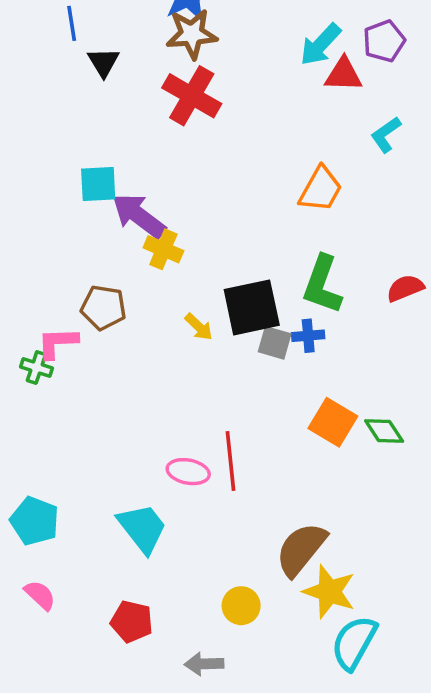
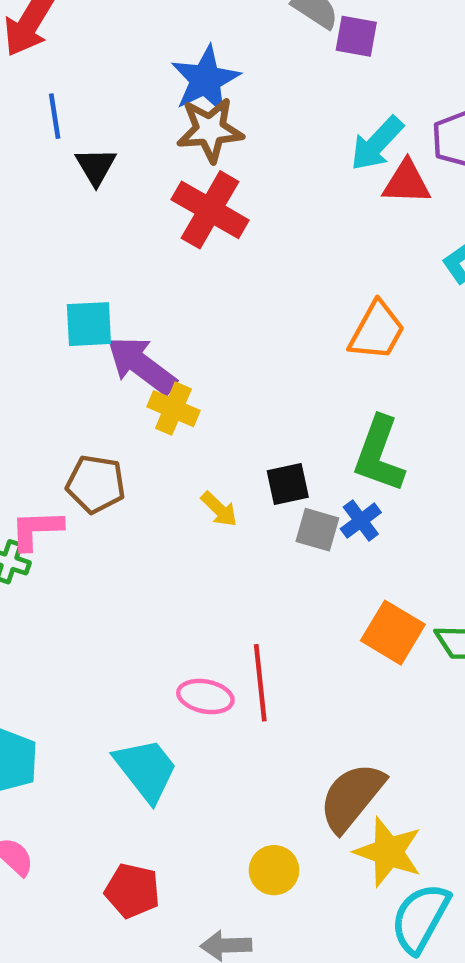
black square: (252, 307) -> (288, 484), size x0.6
blue cross: (308, 336) -> (361, 521), turned -32

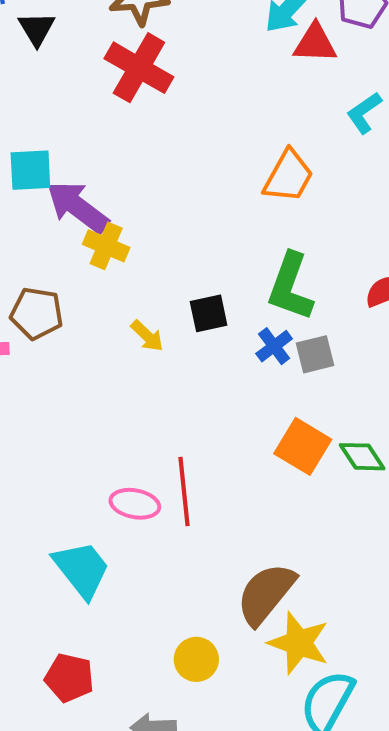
gray square: (317, 530) -> (315, 354), moved, turned -30

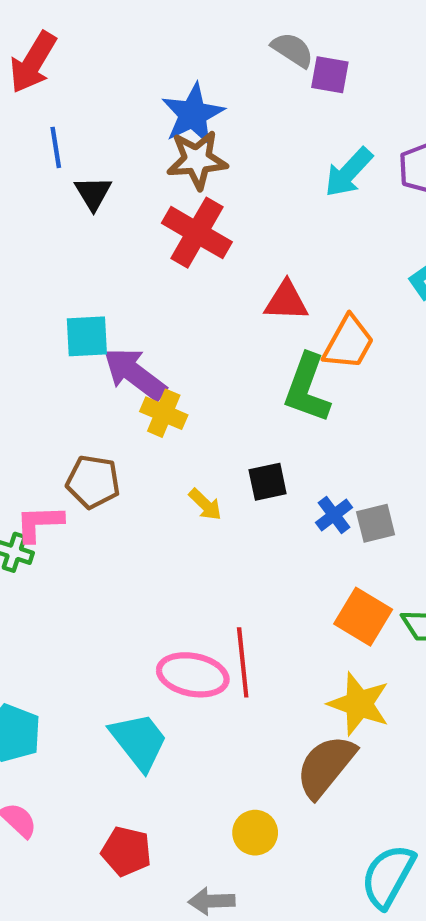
red triangle: (315, 43) -> (286, 301), moved
green L-shape: (290, 287) -> (307, 388), moved
pink ellipse: (135, 504) -> (193, 675), size x1.4
yellow star: (299, 643) -> (359, 704), moved

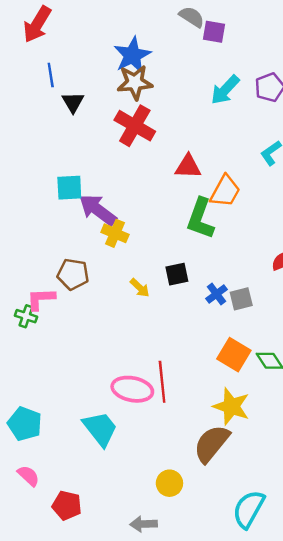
red pentagon: (126, 851) -> (67, 505), moved

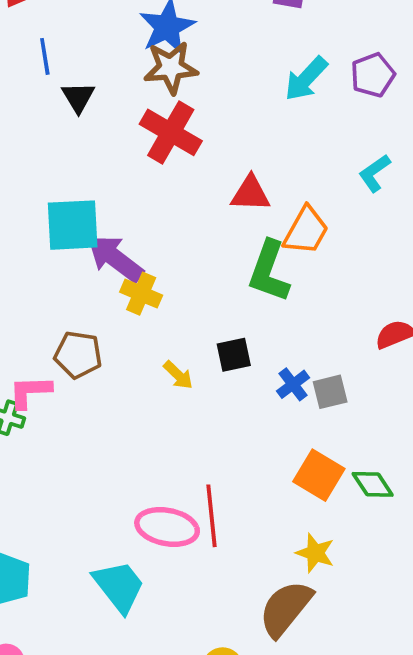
cyan square: (69, 188) -> (73, 225), size x1.4
yellow star: (231, 406) -> (315, 553), size x0.7

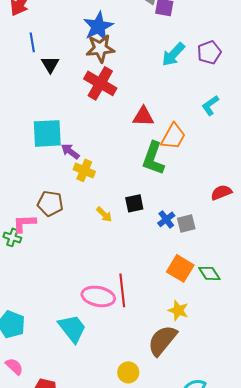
purple arrow: (115, 258) -> (70, 151), size x0.6

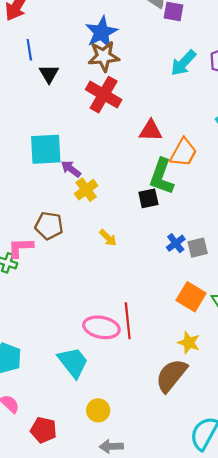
yellow cross: (84, 170) -> (86, 190), turned 30
black square: (134, 203) -> (148, 198), moved
yellow circle: (128, 372) -> (98, 410), moved

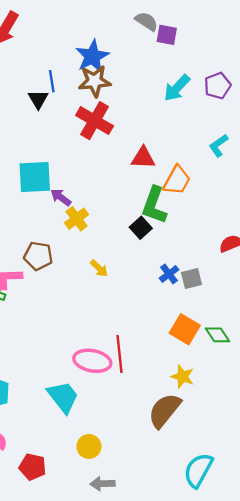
blue line: (29, 50) -> (52, 81), moved
black square: (148, 198) -> (141, 228), turned -30

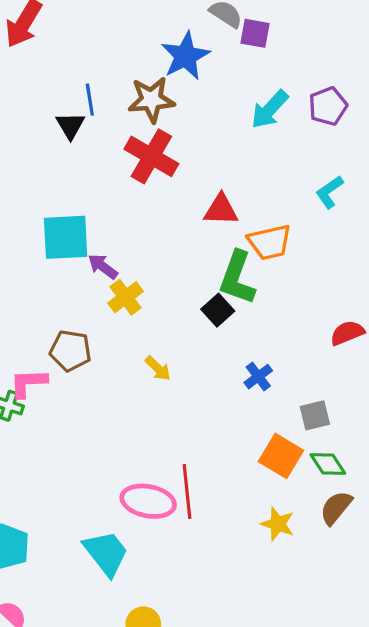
blue star: (92, 56) -> (185, 56), moved
orange trapezoid: (177, 180) -> (270, 242), turned 48
gray square: (192, 278) -> (315, 415), moved
brown semicircle: (164, 410) -> (336, 508), moved, size x0.7

